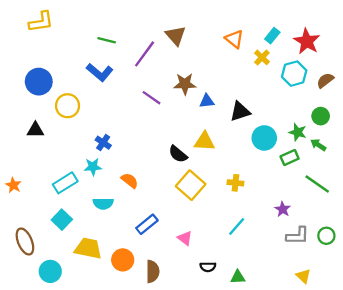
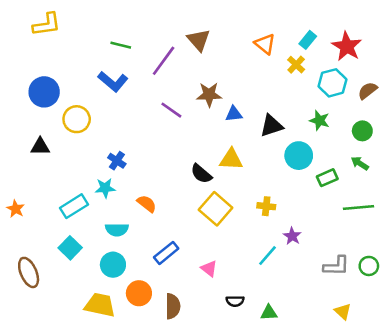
green star: (298, 132) -> (319, 120), moved
green line: (317, 184) -> (358, 208), turned -40
purple star: (283, 209) -> (292, 236), moved
yellow trapezoid: (88, 248) -> (100, 305), moved
cyan circle: (50, 271) -> (113, 265), moved

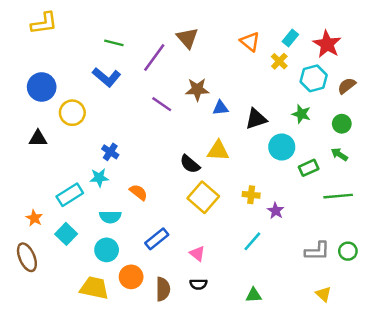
orange star: (16, 209) -> (34, 218), moved
purple star: (292, 236) -> (276, 211), moved
black semicircle: (235, 301) -> (198, 284), moved

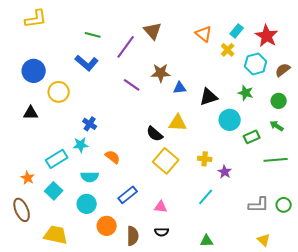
pink triangle: (197, 254) -> (161, 207), turned -32
yellow trapezoid: (94, 288) -> (56, 235), moved

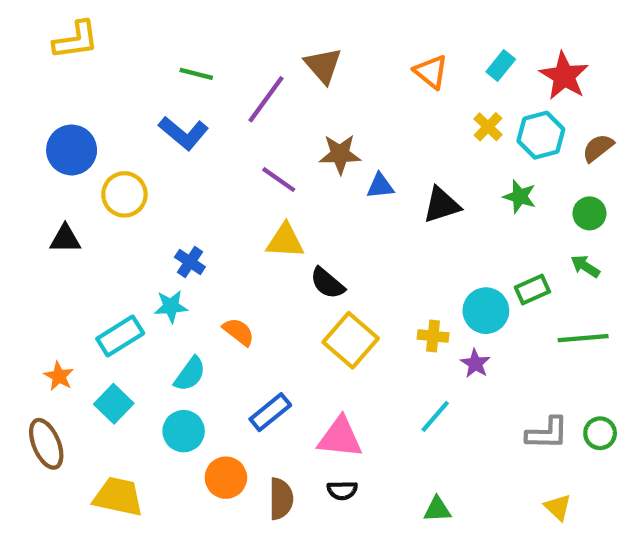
yellow cross: (228, 50) -> (488, 127), moved
cyan circle: (230, 120) -> (486, 311), moved
yellow triangle: (178, 123) -> (285, 241), moved
cyan semicircle: (90, 177) -> (190, 374), turned -54
pink triangle: (161, 207) -> (340, 437), size x1.6

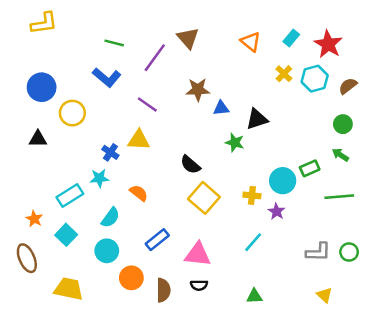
purple line: (279, 180) -> (147, 104), moved
green star: (520, 196) -> (235, 143), moved
yellow triangle: (285, 241) -> (139, 140), moved

